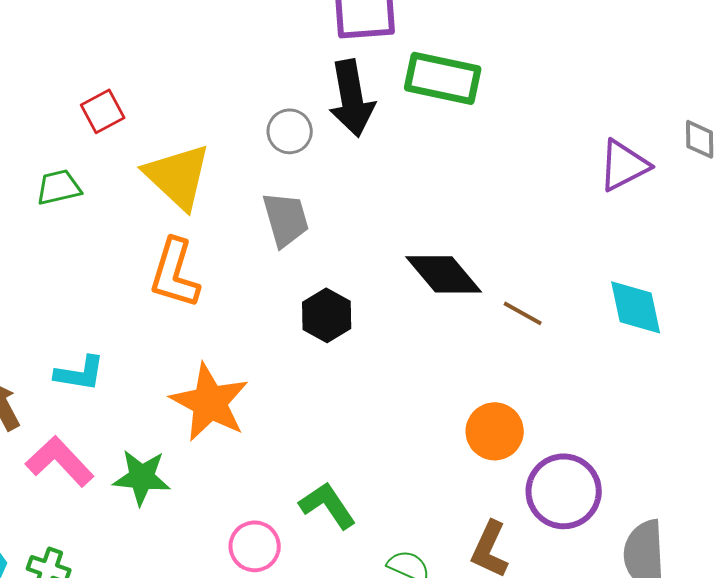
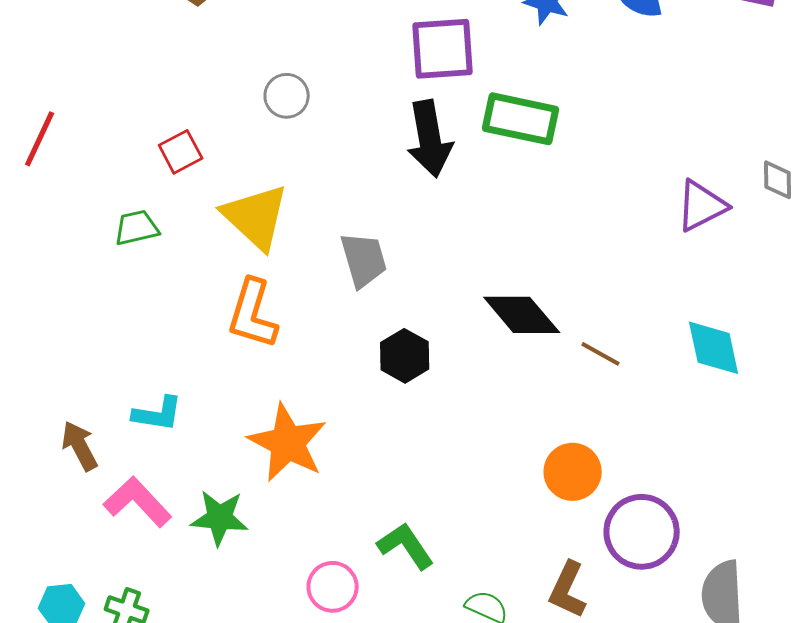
gray circle: (290, 131) -> (287, 96), moved

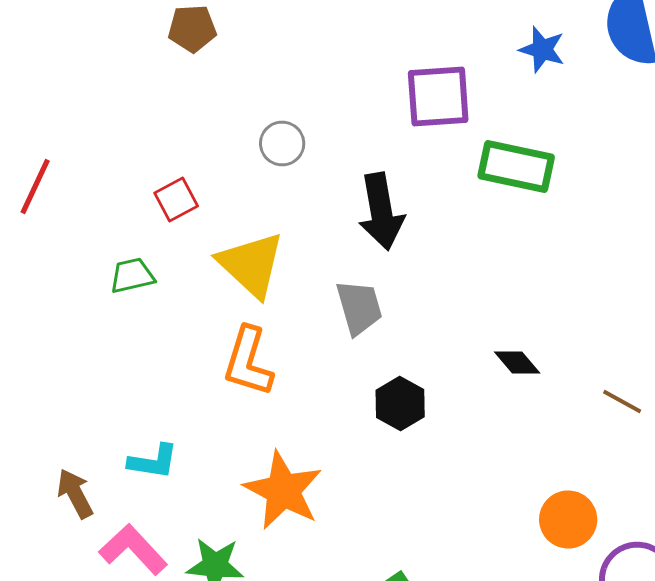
black arrow: (430, 139) -> (381, 212), moved
black diamond: (522, 315) -> (517, 362), size x0.6
brown line: (601, 354) -> (622, 402), moved

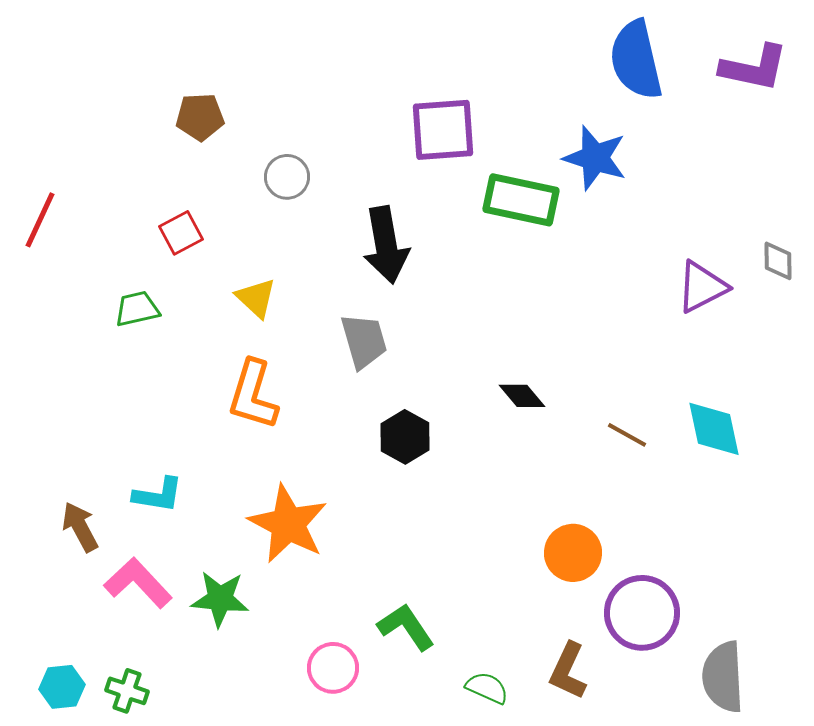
brown pentagon: (192, 28) -> (200, 117), moved
blue star: (542, 50) -> (595, 158), moved, size x1.4
yellow triangle: (251, 264) -> (256, 298), size x0.6

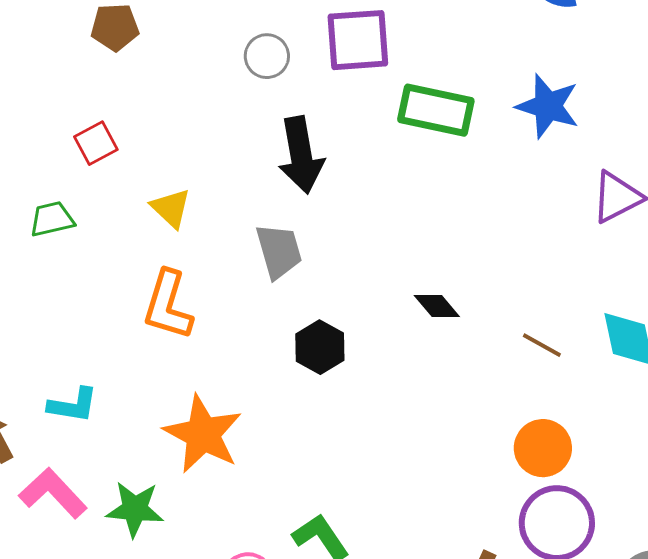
blue star: (595, 158) -> (548, 106), moved
gray circle: (287, 177) -> (267, 56), moved
orange circle: (573, 553) -> (543, 448), moved

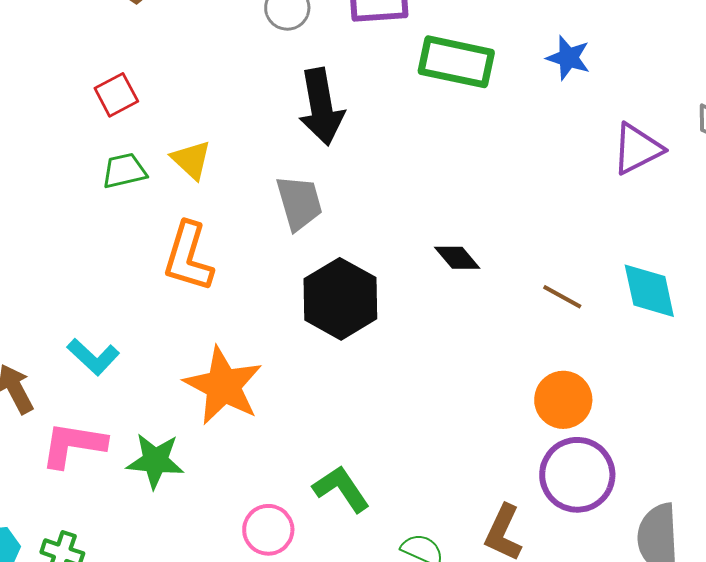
blue star: (548, 106) -> (568, 58), size x0.7
green trapezoid: (52, 219) -> (124, 171), moved
black hexagon: (320, 347) -> (340, 299), size x1.5
cyan L-shape: (73, 405) -> (93, 357), turned 34
pink L-shape: (53, 493) -> (73, 445), turned -38

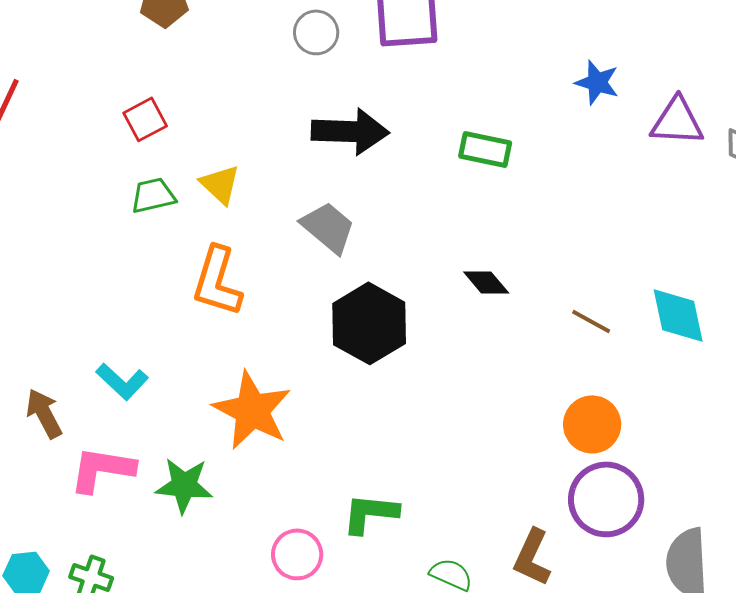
green rectangle: (456, 62) -> (485, 149), moved, size x0.7
black arrow: (321, 107) -> (350, 131), turned -78
purple triangle: (637, 149) -> (677, 121), moved, turned 30
gray trapezoid: (299, 203) -> (328, 227), turned -34
green L-shape: (341, 489) -> (370, 513), turned -50

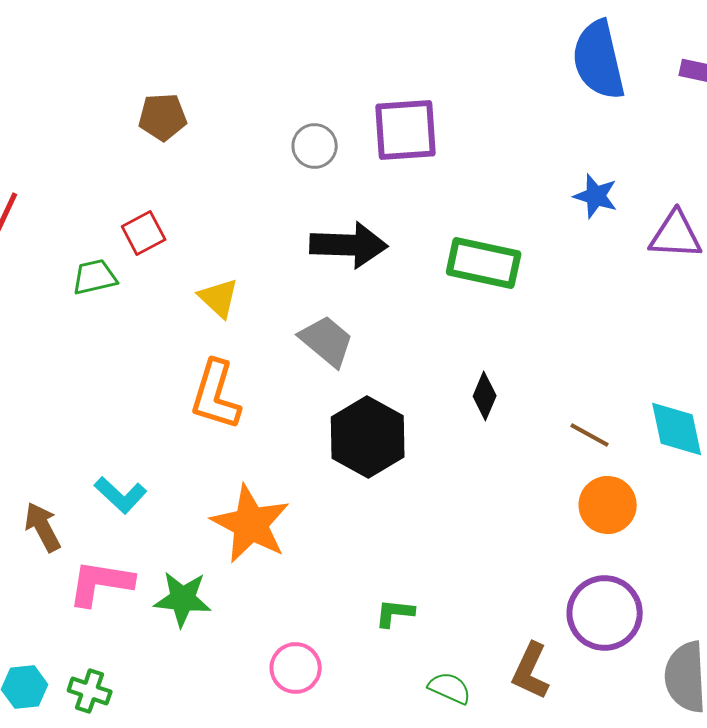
green rectangle: (485, 149) -> (484, 263), size x1.4
green trapezoid: (153, 195) -> (95, 277), moved
black diamond: (486, 282) -> (485, 396), turned 63
orange circle: (592, 424) -> (608, 505), moved
green L-shape: (370, 513) -> (395, 613), moved, size x0.7

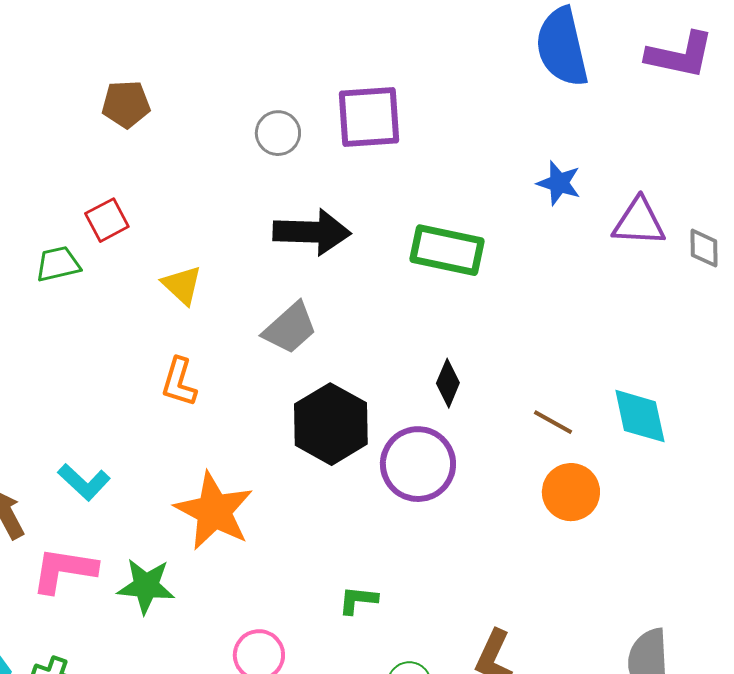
gray trapezoid: (327, 341) -> (290, 328), turned 98
orange L-shape: (216, 395) -> (179, 382), size x0.7
purple circle: (605, 613) -> (418, 464), moved

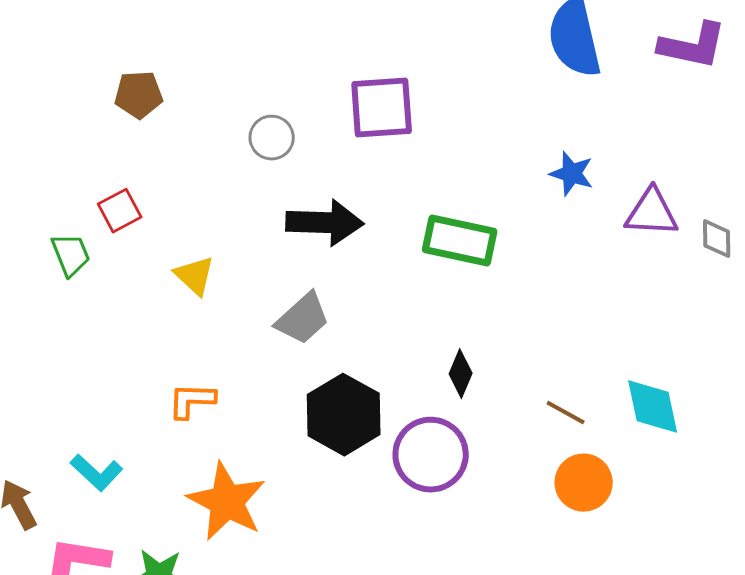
gray circle: (278, 133) -> (272, 138), moved
green trapezoid: (58, 264) -> (71, 255), turned 81
orange L-shape: (179, 382) -> (192, 401), moved, turned 75

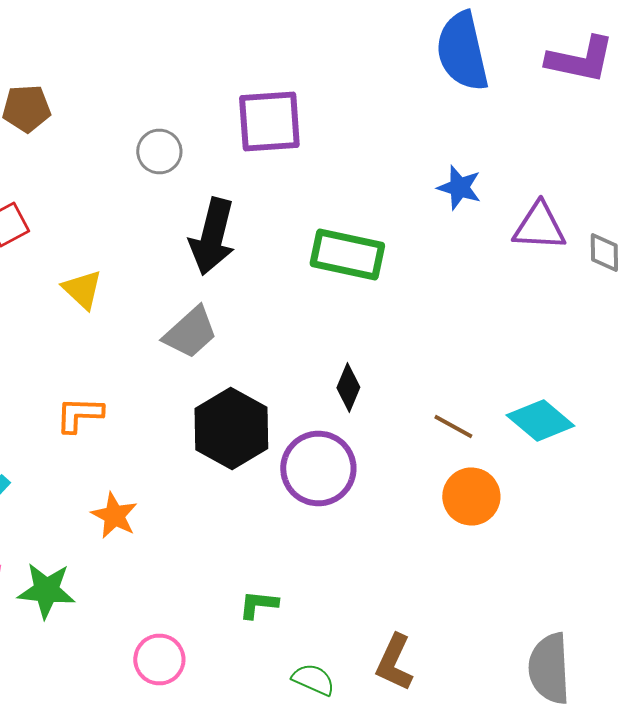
black arrow: (325, 223) -> (212, 236), turned 102
cyan diamond: (653, 407) -> (540, 420), turned -38
orange star: (227, 502) -> (114, 516), size x0.6

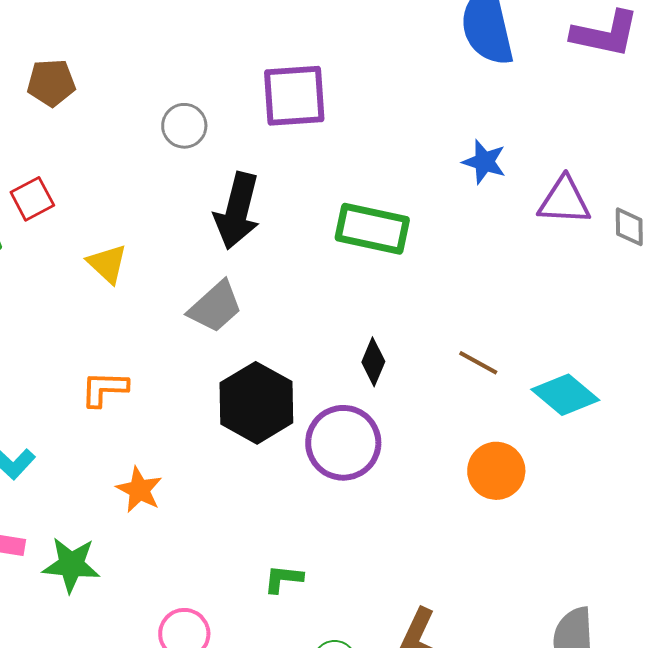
brown line: (453, 426) -> (478, 363), moved

